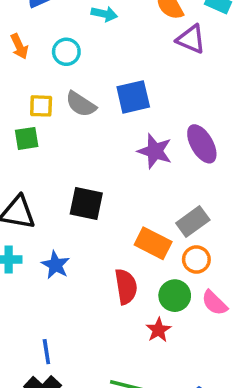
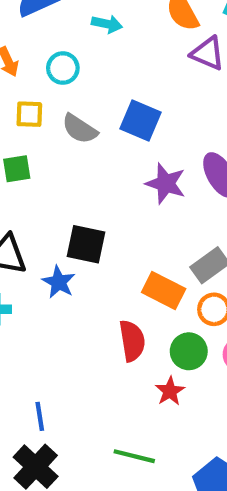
blue square: (133, 97) -> (140, 120), turned 36
yellow square: (41, 106) -> (29, 114), moved
blue star: (56, 265) -> (59, 282), moved

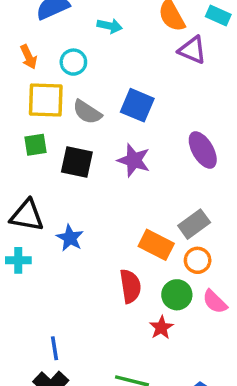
yellow square: (29, 114) -> (46, 100), size x1.6
purple star: (166, 183) -> (134, 160), moved
black square: (86, 244) -> (77, 162), moved

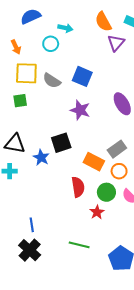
purple triangle: (192, 50) -> (116, 43), turned 48
cyan circle: (73, 62) -> (51, 44), moved
black square: (77, 162) -> (61, 143), moved, turned -30

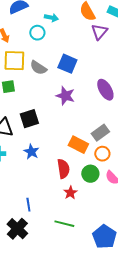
black square: (61, 143) -> (29, 119), moved
blue star: (41, 157) -> (31, 152), moved
red star: (97, 212) -> (70, 193), moved
blue line: (32, 225) -> (28, 205), moved

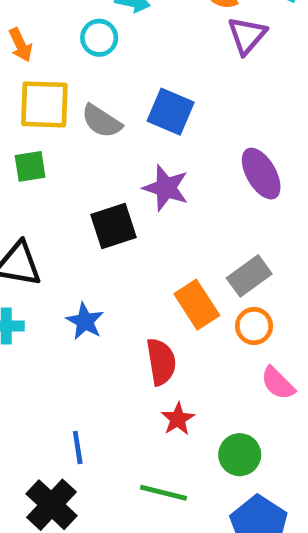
black square: (29, 119) -> (113, 226), moved
orange rectangle: (78, 145) -> (197, 305), turned 30
green circle: (90, 174) -> (240, 455), moved

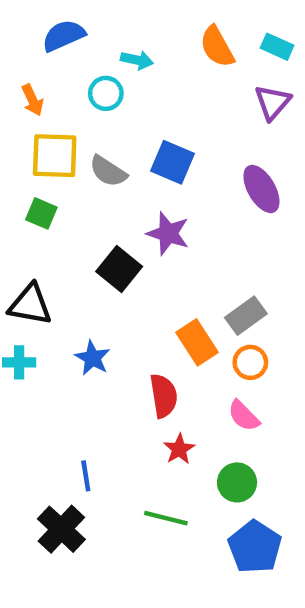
purple triangle: (247, 35) -> (273, 102), moved
green square: (30, 166) -> (41, 213), turned 32
purple ellipse: (261, 174) -> (261, 189), moved
black square: (113, 226) -> (119, 269), turned -33
pink semicircle: (278, 383) -> (244, 416), moved

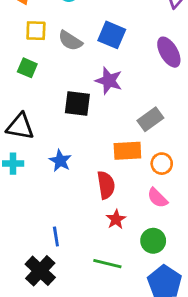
yellow square: (55, 156) -> (36, 31), size x0.7
black square: (119, 269) -> (77, 104), turned -32
gray rectangle: (246, 316) -> (150, 119), moved
orange rectangle: (197, 342) -> (127, 151), turned -60

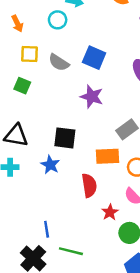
black square: (77, 104) -> (65, 138), moved
red star: (116, 219) -> (110, 212), moved
green line: (107, 264) -> (71, 251), moved

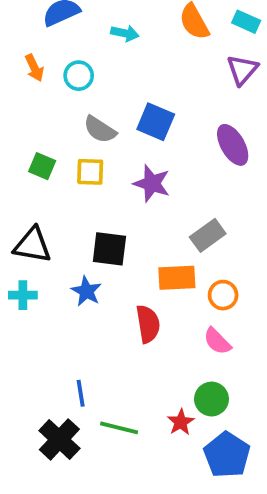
cyan circle: (58, 20) -> (79, 76), moved
yellow square: (30, 54) -> (90, 172), moved
red star: (110, 212) -> (181, 422), moved

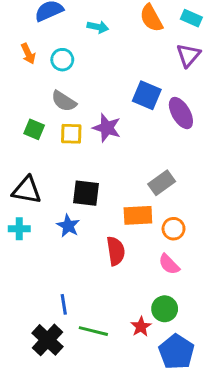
blue square: (156, 122) -> (147, 95), moved
gray semicircle: (100, 130) -> (64, 101), moved
purple star: (152, 183) -> (107, 128), moved

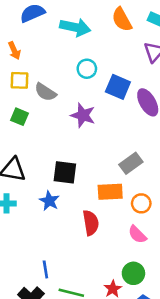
cyan arrow: (98, 27) -> (75, 27), size x1.6
cyan circle: (62, 60) -> (87, 69), moved
yellow square: (71, 134) -> (20, 80), moved

